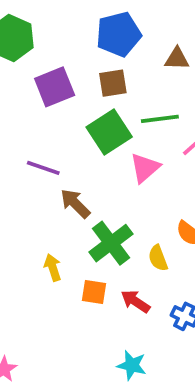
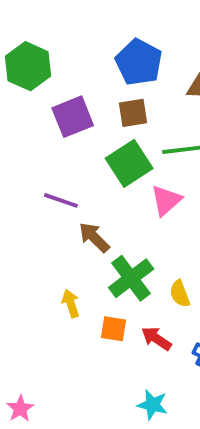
blue pentagon: (119, 34) -> (139, 62), turned -30

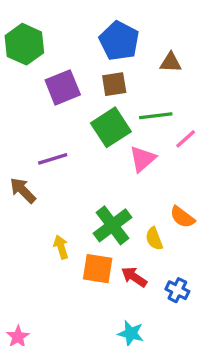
purple line: (61, 200) -> (53, 159), turned -36
brown arrow: (94, 237) -> (23, 190), moved
orange square: (114, 329) -> (98, 269), size x1.4

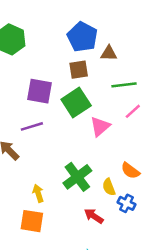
brown triangle: (171, 63) -> (109, 53), moved
purple square: (63, 87) -> (39, 91), moved, turned 32
green line: (156, 116) -> (124, 85), moved
orange square: (98, 269) -> (32, 221), moved
blue cross: (177, 290) -> (127, 203), moved

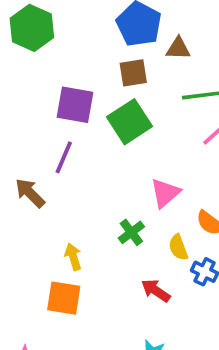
purple line: (32, 126) -> (64, 157), turned -50
pink triangle: (100, 126) -> (165, 193), moved
green cross: (77, 177) -> (131, 232), size x0.6

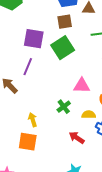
pink triangle: (165, 193) -> (82, 86), turned 42
yellow semicircle: (178, 247) -> (89, 115), turned 112

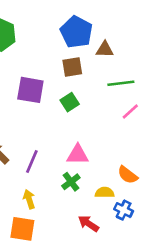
green square: (63, 48) -> (70, 102), size x0.6
purple line: (28, 67) -> (32, 161), moved
pink triangle: (82, 86) -> (78, 155), moved

